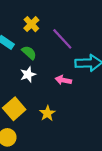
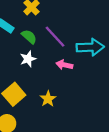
purple line: (62, 39) -> (55, 37), moved

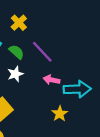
cyan arrow: (90, 47) -> (77, 89), moved
yellow star: (48, 99) -> (60, 114), moved

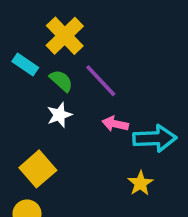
yellow cross: (19, 23) -> (65, 36), size x1.5
yellow star: (60, 114) -> (140, 183), moved

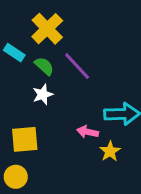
pink arrow: (115, 124) -> (88, 132), moved
yellow square: (38, 169) -> (25, 139), turned 36

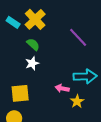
cyan rectangle: (14, 53) -> (13, 22), moved
purple line: (77, 66) -> (78, 37), moved

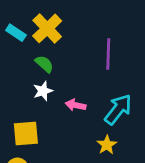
purple line: (78, 37) -> (108, 54), turned 45
cyan arrow: (85, 76) -> (118, 109), turned -50
pink arrow: (62, 88) -> (76, 105), moved

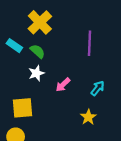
cyan rectangle: (16, 33) -> (14, 46), moved
pink arrow: (76, 105) -> (63, 85), turned -56
cyan arrow: (118, 109) -> (98, 88), size x0.6

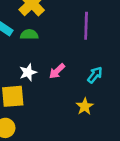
green semicircle: (38, 51) -> (29, 35), turned -42
white star: (36, 73) -> (28, 72), moved

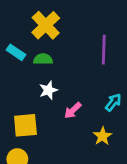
pink arrow: (57, 71) -> (73, 110), moved
white star: (28, 72) -> (48, 90), moved

